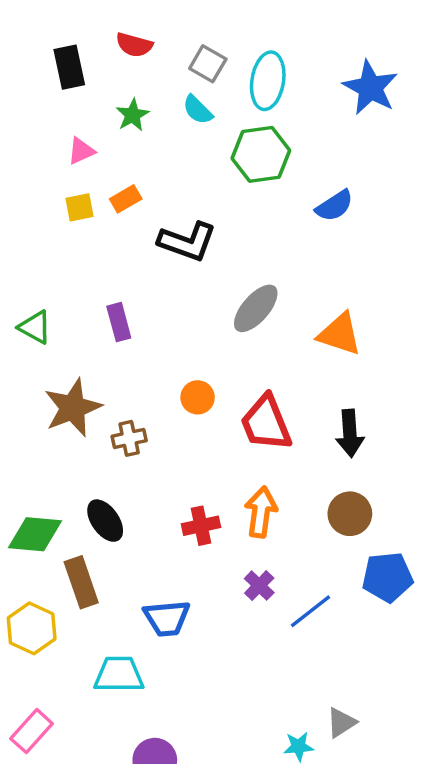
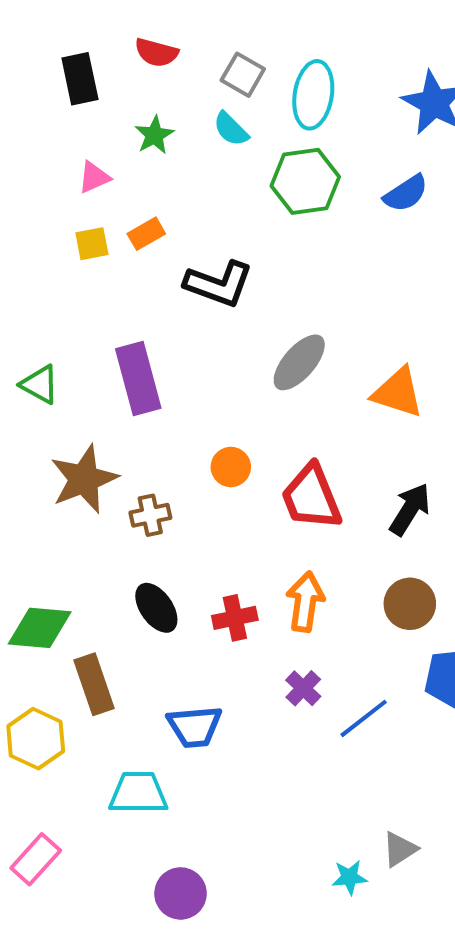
blue semicircle: (334, 206) -> (406, 193), moved
purple rectangle: (119, 322) -> (138, 378), size x1.6
black arrow: (350, 433) -> (410, 509), turned -144
black ellipse: (105, 521) -> (156, 608), moved

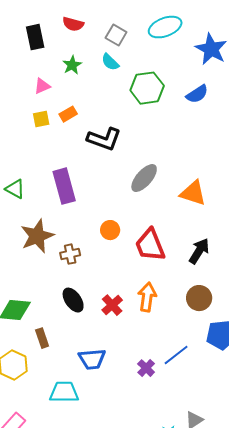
cyan ellipse: (313, 95) -> (165, 27), moved, turned 60
red cross: (235, 618) -> (112, 305), turned -30
brown rectangle: (94, 684) -> (42, 338), size x0.7
purple cross: (303, 688) -> (146, 368), moved

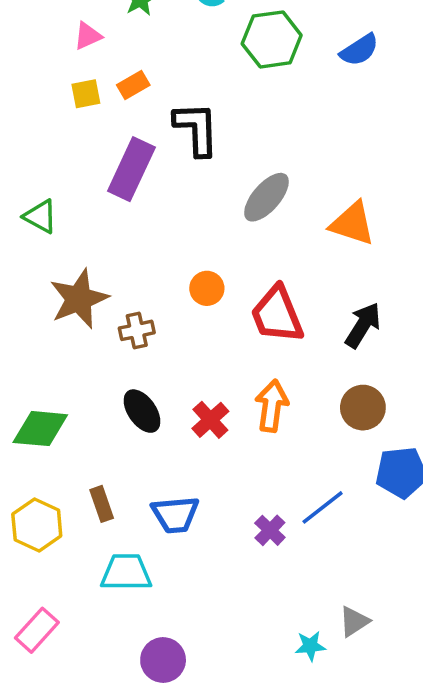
black L-shape: (104, 139) -> (196, 129), turned -112
purple rectangle: (64, 186) -> (131, 169), moved, turned 40
brown rectangle: (42, 338) -> (102, 504), moved

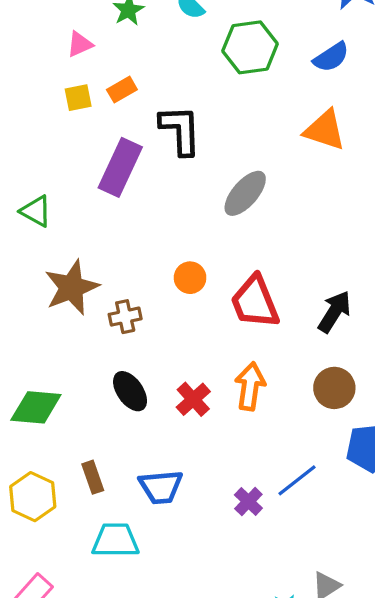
orange triangle: (352, 223) -> (325, 130), moved

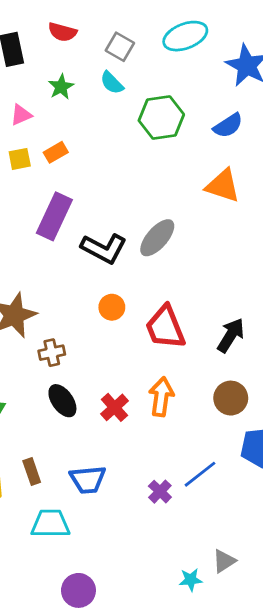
black L-shape: (180, 130) -> (104, 248), moved, turned 120
brown cross: (125, 317) -> (52, 353), moved

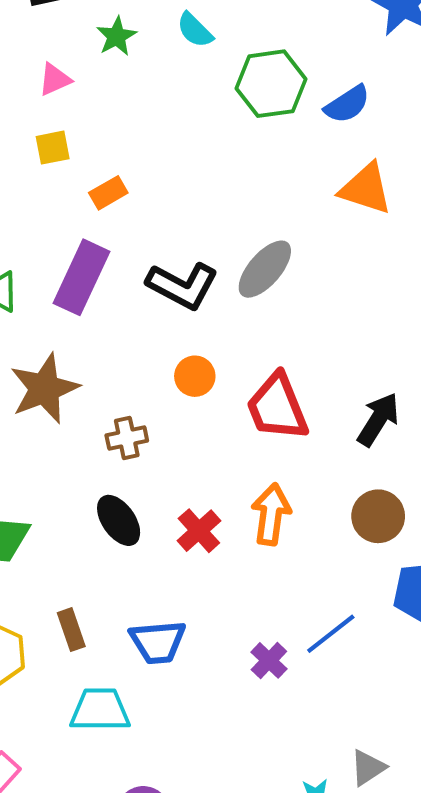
blue semicircle: (228, 126) -> (347, 104), moved
orange rectangle: (56, 152) -> (108, 193), moved
purple rectangle: (54, 216) -> (82, 277), moved
brown cross: (52, 353) -> (127, 438), moved

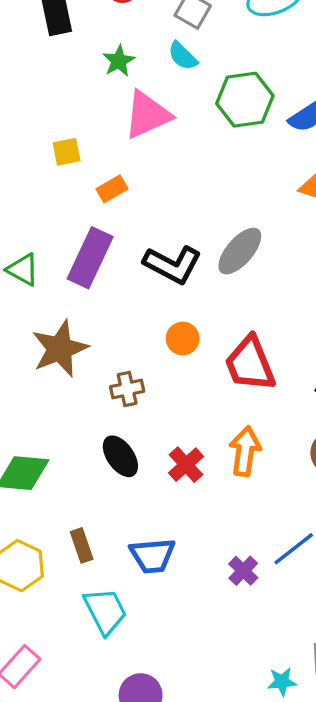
pink triangle: (55, 80) -> (147, 115), moved, size x1.8
cyan trapezoid: (100, 710) -> (105, 611), turned 63

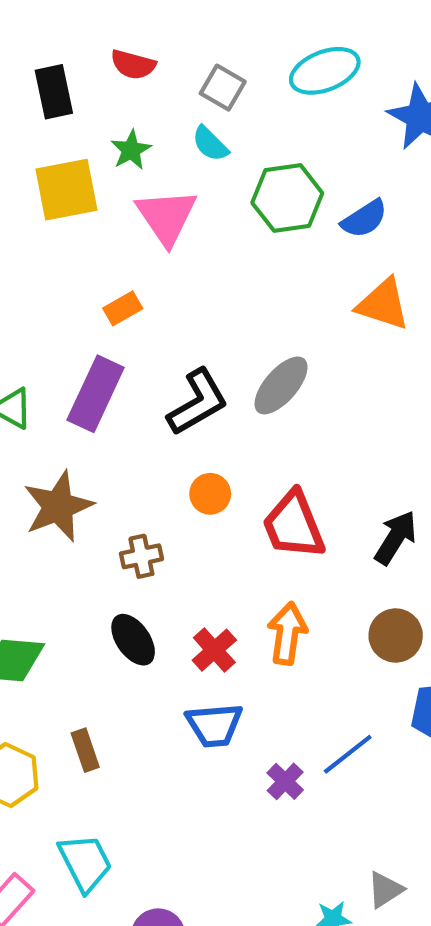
pink triangle: (147, 115) -> (166, 217), turned -40
yellow square: (67, 152) -> (66, 190), moved, size x1.8
black L-shape: (173, 265) -> (198, 402), turned -58
blue trapezoid: (152, 556) -> (214, 725), moved
cyan trapezoid: (105, 611) -> (85, 863), moved

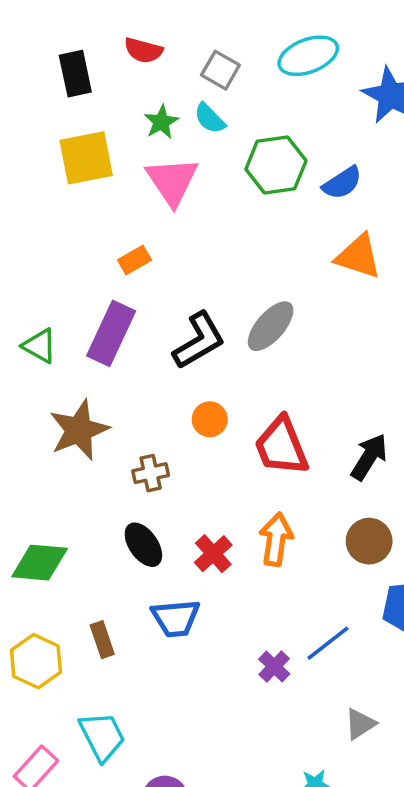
green star: (131, 150) -> (161, 122), moved
blue trapezoid: (214, 725) -> (176, 618), moved
gray triangle: (385, 890) -> (360, 724), moved

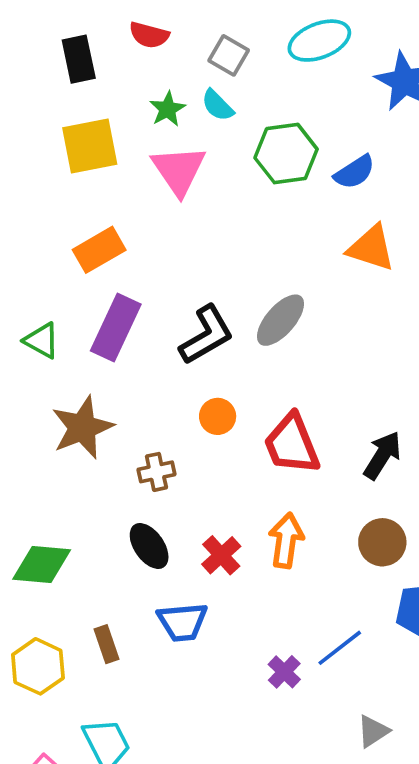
orange rectangle: (134, 260) -> (99, 250), moved, size x1.5

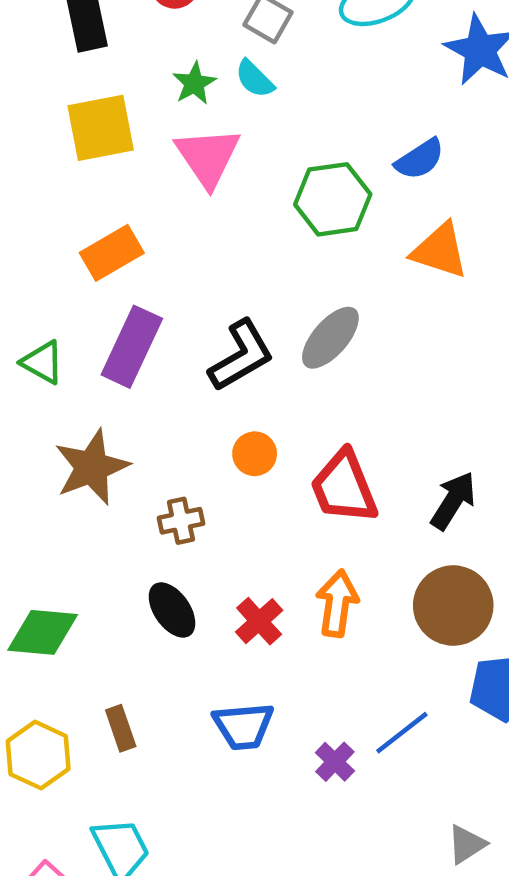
green hexagon: (286, 154) -> (333, 199), moved
brown circle: (382, 542) -> (453, 606), size x1.4
blue trapezoid: (182, 622) -> (243, 726), moved
gray triangle: (373, 731) -> (467, 844), moved

